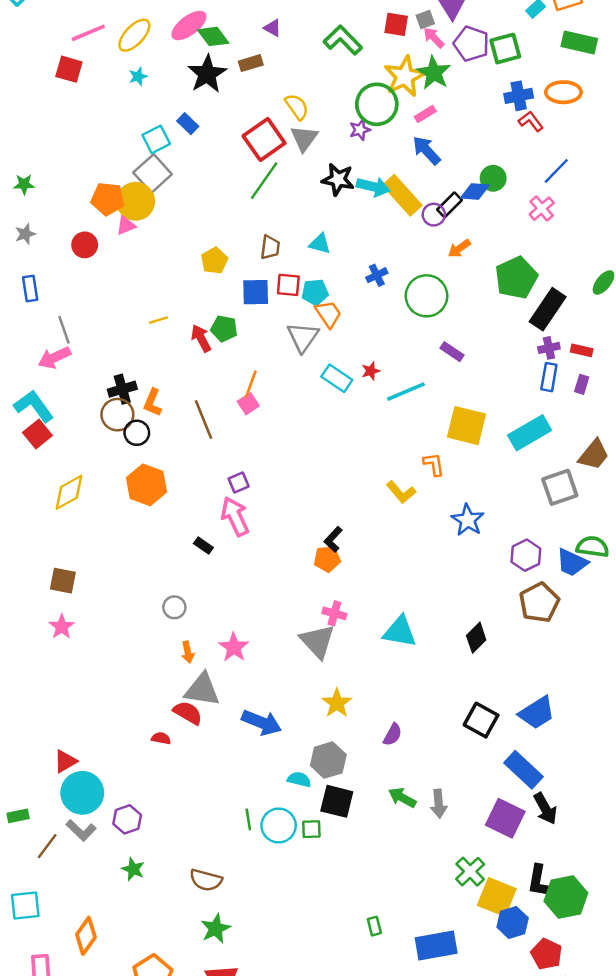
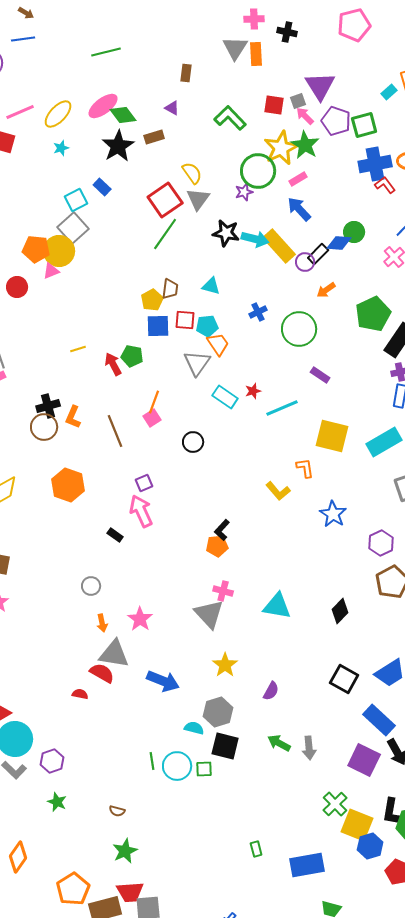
blue cross: (519, 96) -> (375, 164), size x1.4
yellow pentagon: (214, 261) -> (152, 300), moved
black circle: (137, 433) -> (193, 442), moved
brown semicircle: (206, 880) -> (117, 811), size x0.6

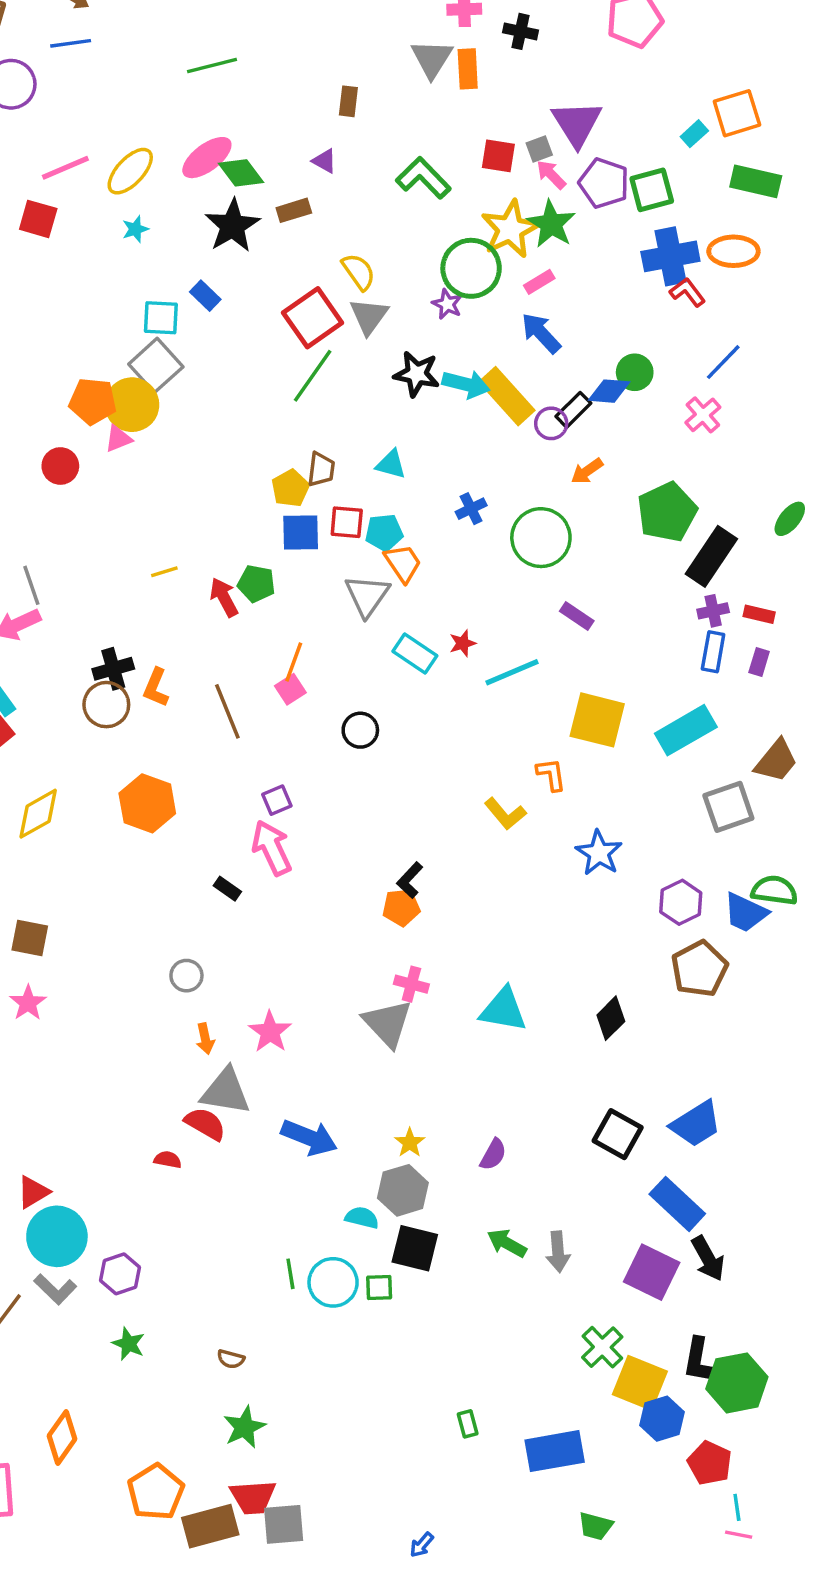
purple star: (244, 192) -> (447, 304), turned -30
cyan square: (76, 200) -> (161, 318), turned 30
yellow star: (225, 665) -> (410, 1143), moved, size x0.7

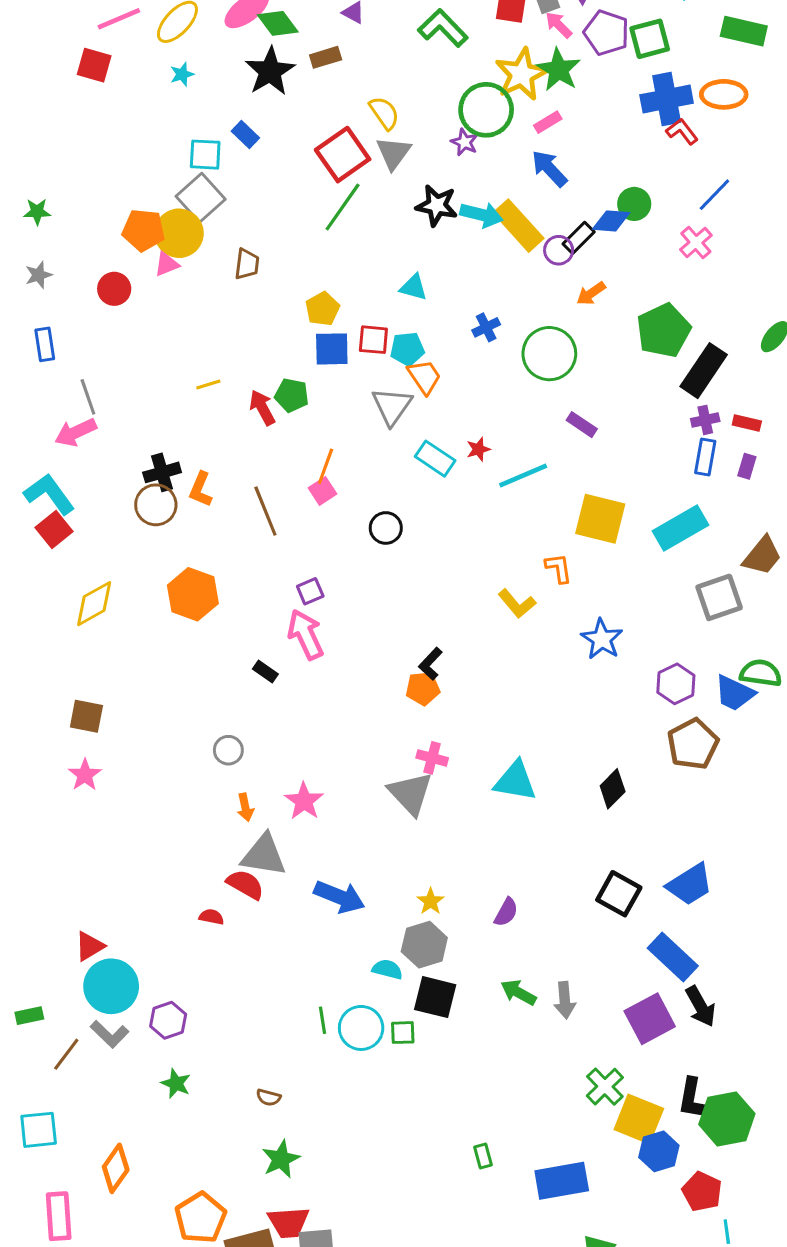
brown trapezoid: (321, 469) -> (247, 264), moved
purple square: (652, 1272) -> (650, 1019), turned 36

